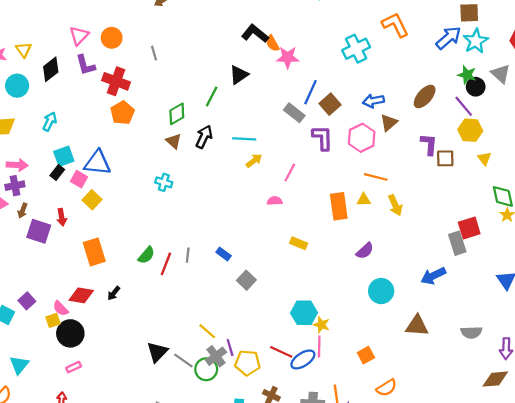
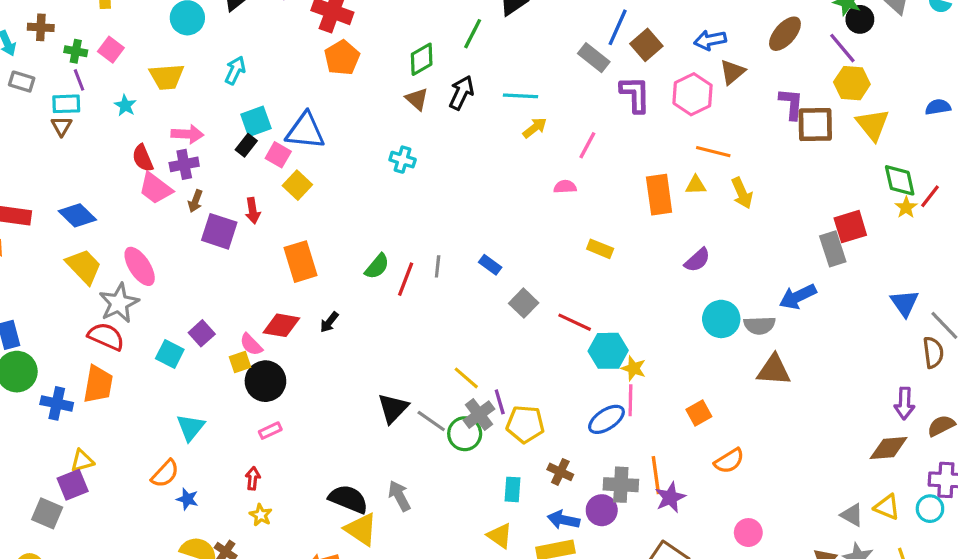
brown square: (445, 158) -> (815, 125), size x1.4
yellow triangle: (484, 158) -> (873, 125), size x1.6
gray semicircle: (471, 332) -> (759, 325), moved
red line: (281, 352) -> (575, 322), moved

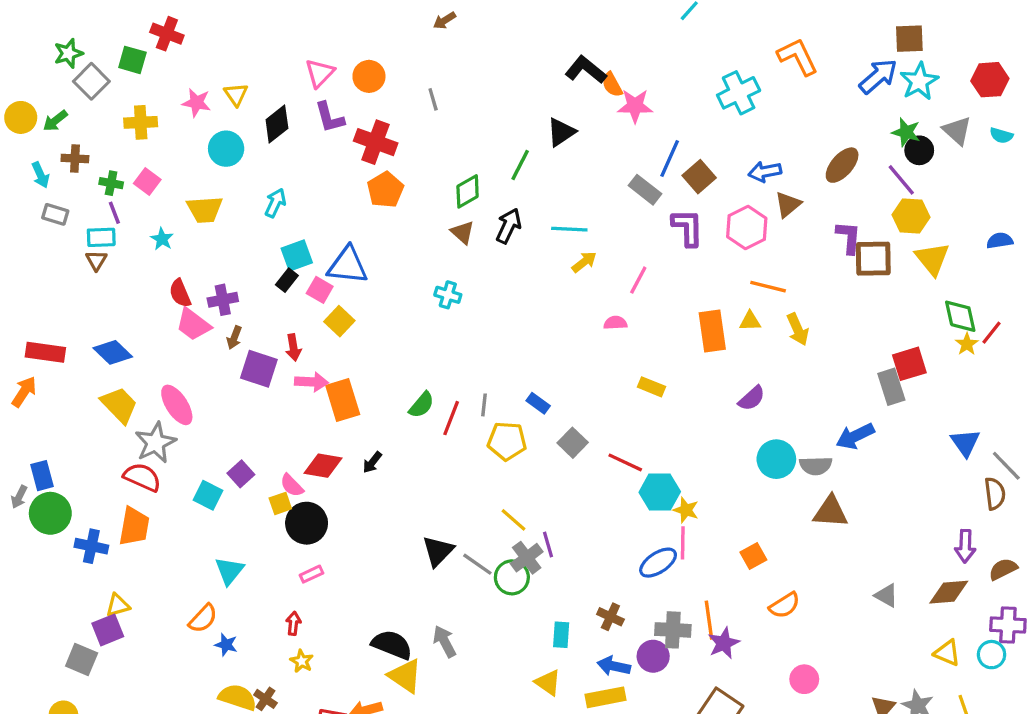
pink arrow: (187, 134) -> (311, 382), moved
yellow pentagon: (525, 424) -> (507, 441), moved
gray triangle: (852, 515) -> (886, 595), moved

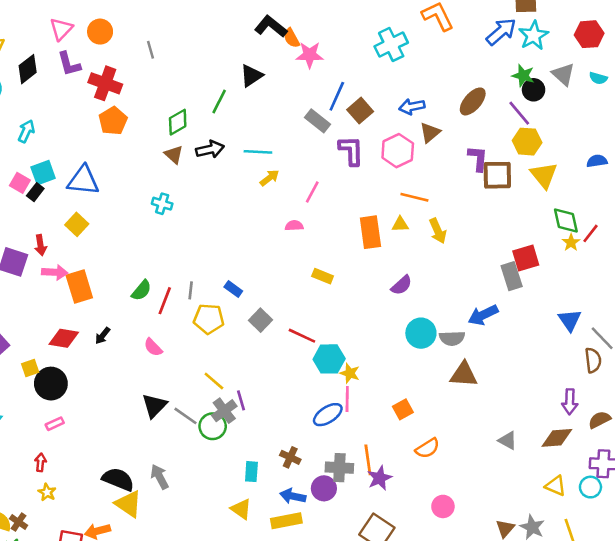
black arrow: (509, 226) -> (210, 149), turned 52
pink square: (320, 290) -> (20, 183), moved
pink semicircle: (292, 485) -> (153, 347), moved

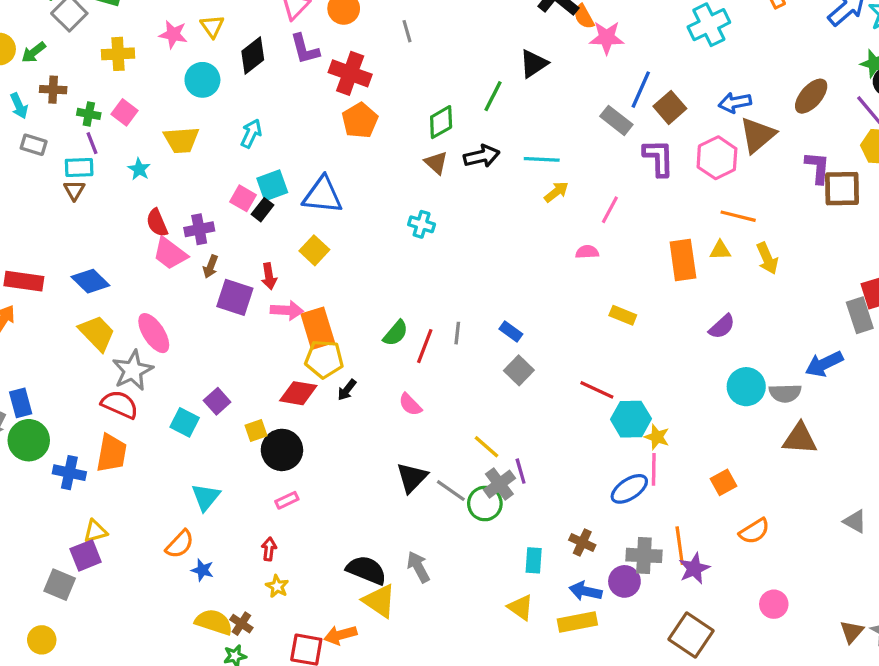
brown triangle: (430, 133) -> (758, 135), size x1.4
yellow pentagon: (209, 319) -> (324, 359), moved
gray square: (260, 320) -> (519, 370), moved

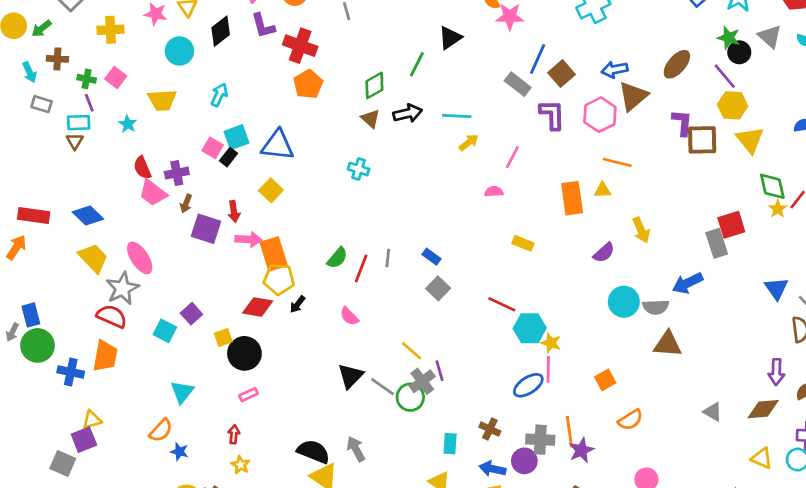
yellow arrow: (767, 258) -> (641, 230), moved

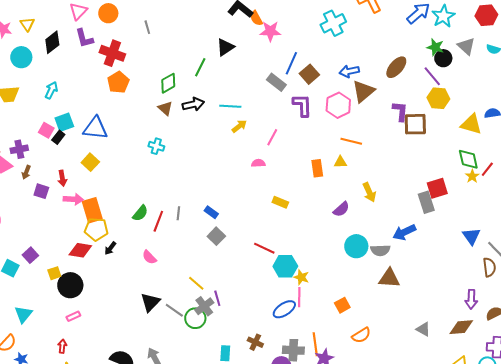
yellow triangle: (750, 140) -> (471, 124), moved, turned -35
orange rectangle: (572, 198) -> (317, 168), size x0.7
purple square: (206, 229) -> (41, 191), size x0.7

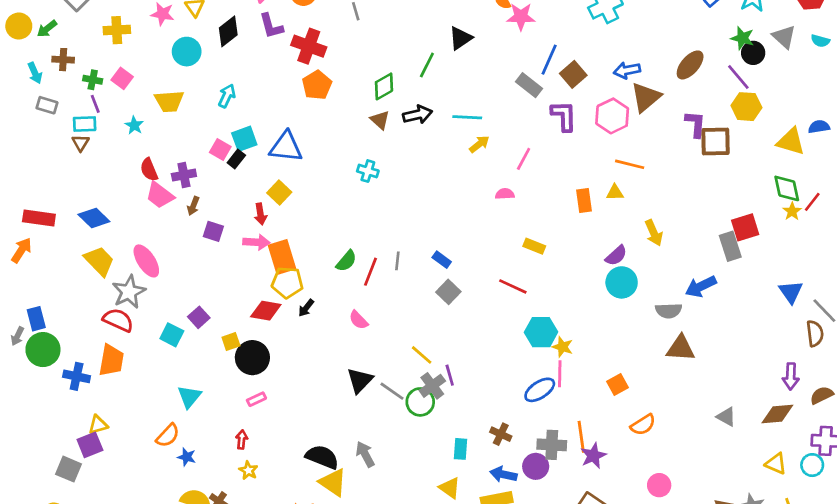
red arrow: (62, 178) -> (260, 214), moved
cyan circle: (356, 246) -> (622, 282), moved
red line: (264, 248) -> (513, 286), moved

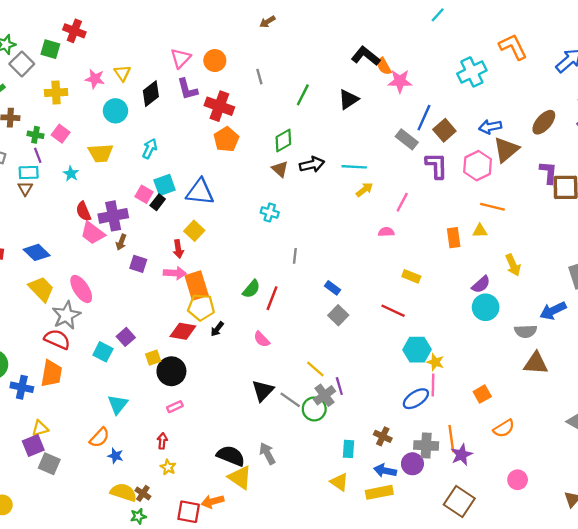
green line: (427, 65) -> (303, 95), moved
purple cross: (184, 175) -> (113, 216), size x1.4
gray line: (397, 261) -> (295, 256), moved
gray square: (68, 469) -> (49, 464), moved

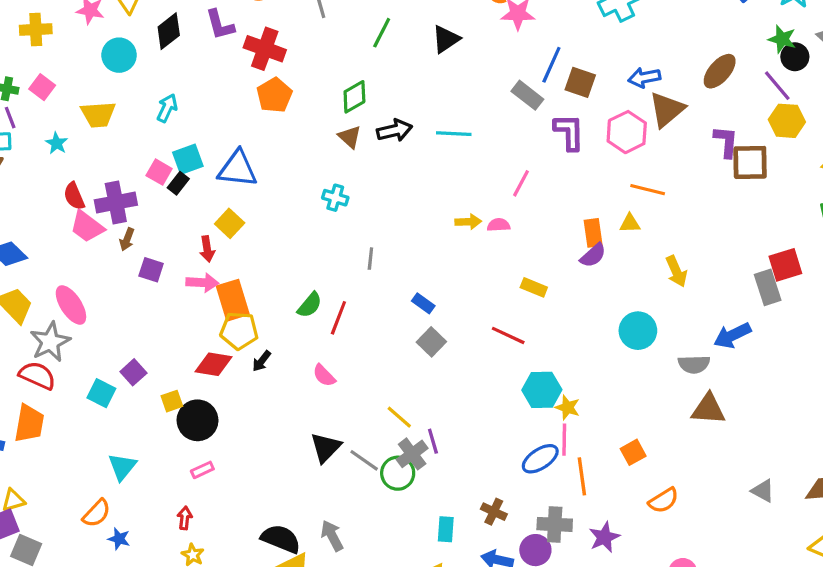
brown square: (444, 130) -> (580, 82), turned -30
yellow arrow: (364, 190) -> (468, 222), moved, turned 36
purple semicircle: (481, 284) -> (593, 255), moved
orange line: (451, 439) -> (582, 476), moved

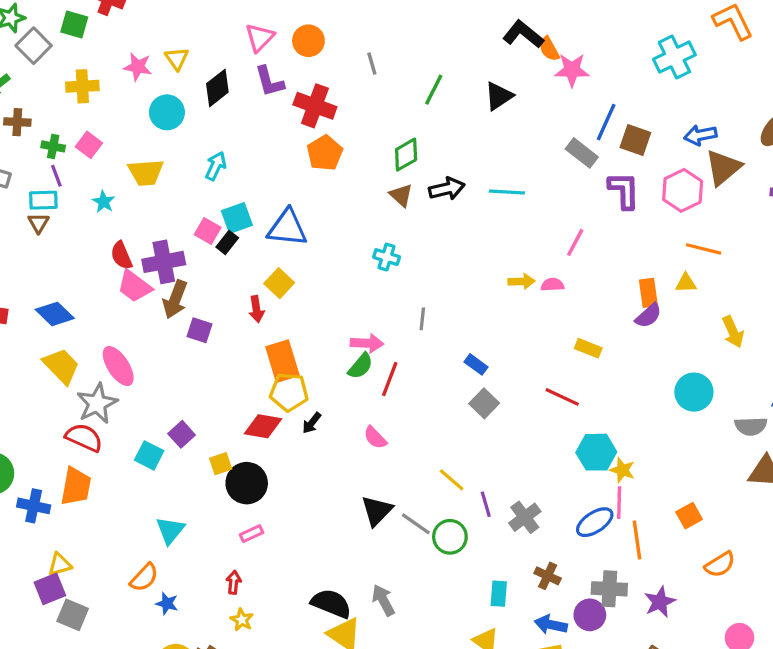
brown arrow: (127, 239) -> (175, 299), size x1.6
pink arrow: (202, 283) -> (367, 343), moved
gray cross: (412, 454) -> (525, 517), moved

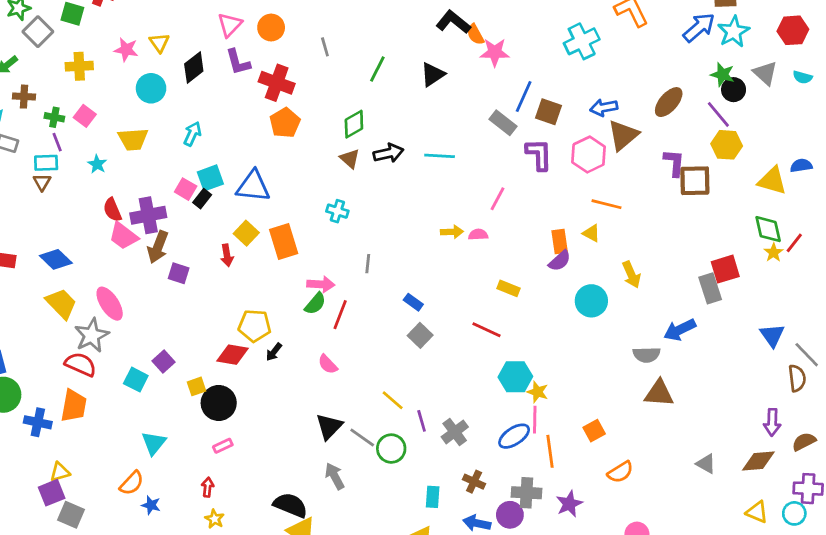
yellow triangle: (686, 283) -> (591, 233), turned 30
orange rectangle: (282, 361) -> (284, 241), moved
cyan circle: (694, 392) -> (591, 301), moved
gray arrow: (383, 600) -> (335, 476), moved

